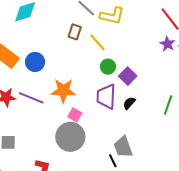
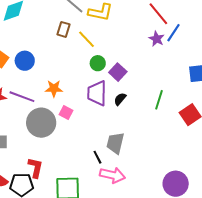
orange star: (63, 91) -> (54, 89), size x0.7
gray circle: (70, 137) -> (41, 123), moved
gray trapezoid: (123, 147) -> (115, 143), turned 35
black line: (113, 161) -> (97, 157), moved

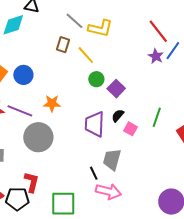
purple trapezoid: (97, 93) -> (95, 124), moved
pink square: (66, 112) -> (131, 129), moved

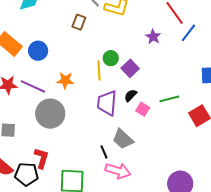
yellow line: (86, 55) -> (99, 70), moved, turned 36
purple star: (156, 56) -> (153, 37), moved
green line: (157, 117) -> (169, 99), turned 54
gray trapezoid: (112, 159) -> (123, 139), turned -65

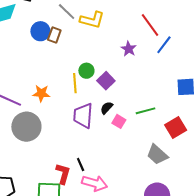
blue circle: (38, 51) -> (40, 31), moved
gray trapezoid: (123, 139) -> (157, 155), moved
red L-shape: (41, 158) -> (63, 174), moved

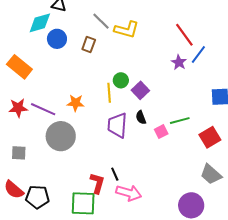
blue circle: (40, 31) -> (57, 39), moved
purple star: (129, 49) -> (179, 62), moved
black semicircle: (107, 108) -> (141, 117), turned -64
pink square: (119, 121) -> (161, 132), moved, turned 32
gray trapezoid: (157, 155) -> (211, 174), moved

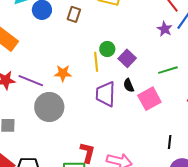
green line: (180, 121) -> (168, 70), moved
pink square: (161, 132) -> (149, 99), size x1.6
black line: (115, 174) -> (170, 142), moved, turned 32

